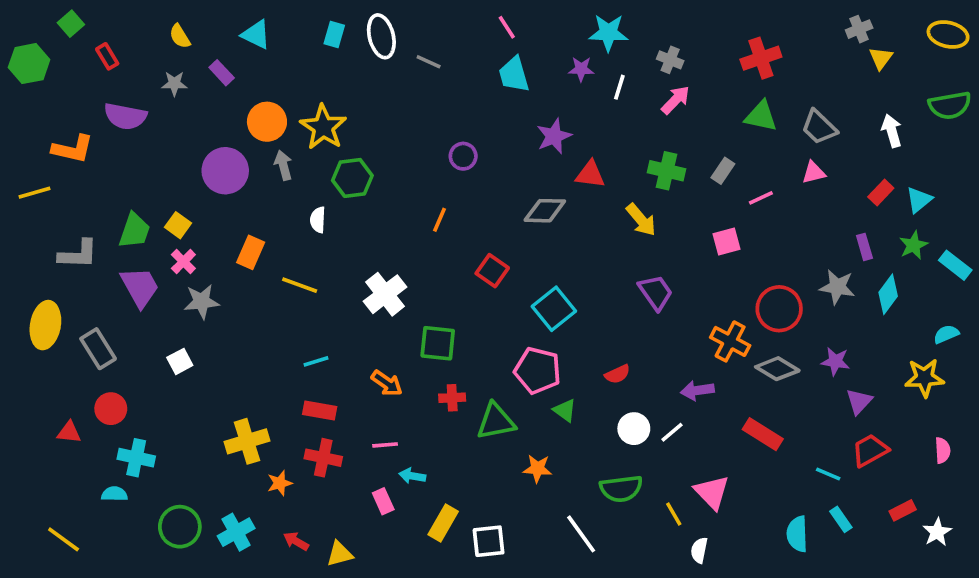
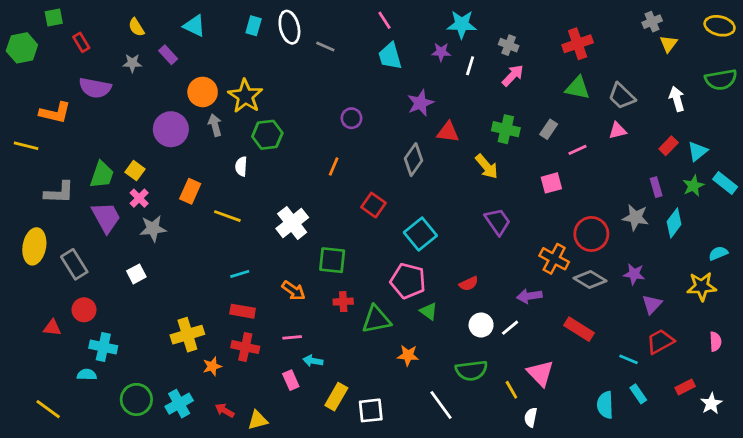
green square: (71, 24) -> (54, 18), turned 30
yellow line: (35, 193) -> (26, 146), turned 30
gray diamond: (545, 211) -> (414, 160), turned -56
cyan rectangle: (955, 265) -> (725, 183), moved

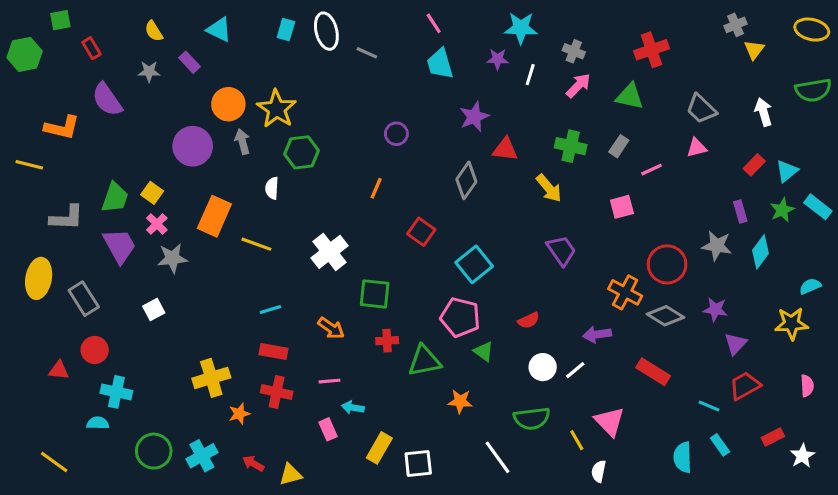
purple semicircle: (95, 88) -> (107, 100), turned 44
green triangle: (578, 88) -> (630, 96), moved
orange rectangle: (190, 191) -> (214, 216), size x1.4

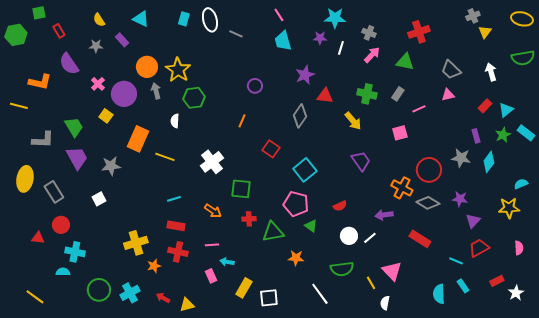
yellow square: (152, 193) -> (106, 116), moved
green trapezoid: (115, 198) -> (74, 127), turned -50
pink cross: (157, 224) -> (98, 84), moved

